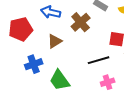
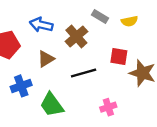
black line: (99, 60) -> (84, 73), moved

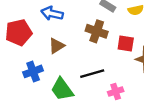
brown cross: (76, 37) -> (97, 31), moved, turned -30
black line: (84, 73) -> (92, 74), moved

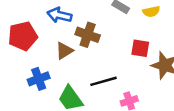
brown cross: (97, 31) -> (88, 35), moved

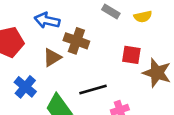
blue cross: (39, 79) -> (25, 87), turned -30

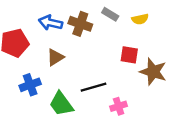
brown cross: (76, 41) -> (80, 24), moved
blue cross: (25, 87) -> (30, 85), turned 30

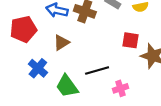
blue cross: (30, 85) -> (38, 68), turned -30

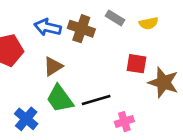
blue cross: (38, 68) -> (26, 119), moved
green trapezoid: (67, 86) -> (60, 99), moved

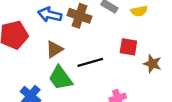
brown star: (163, 83) -> (152, 64), size x0.7
black line: (96, 100) -> (90, 62), moved

